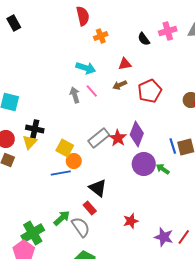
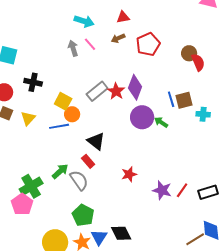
yellow triangle: (30, 142) -> (28, 118), moved

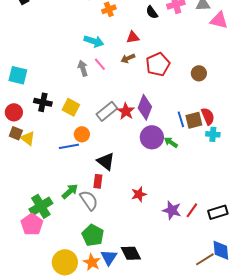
red semicircle: (198, 62) -> (208, 116), moved
yellow square: (63, 101) -> (71, 107), moved
yellow triangle: (28, 118) -> (28, 138), moved, turned -35
red rectangle: (88, 161) -> (98, 181), turned 48

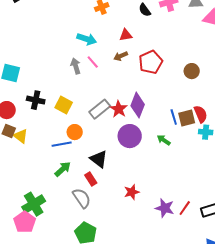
purple circle: (152, 137) -> (130, 136), moved
red rectangle: (98, 181) -> (91, 179), turned -40
green arrow: (70, 191) -> (63, 169), moved

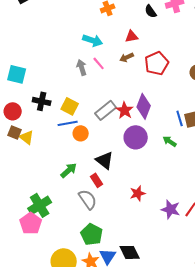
blue line: (62, 144) -> (68, 123), moved

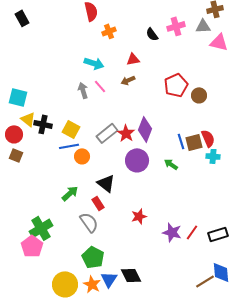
red pentagon: (157, 63) -> (176, 85), moved
yellow triangle: (27, 137) -> (28, 119), moved

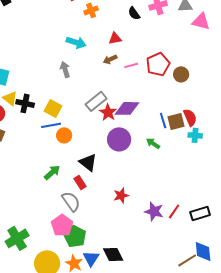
pink line: (100, 86) -> (131, 65), moved, turned -64
purple diamond: (145, 129) -> (127, 108), turned 70
gray rectangle: (107, 133) -> (96, 101), moved
green cross: (41, 228) -> (17, 238), moved
pink pentagon: (32, 246) -> (62, 225), moved

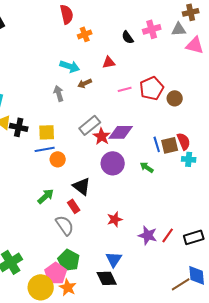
brown arrow: (110, 59) -> (85, 83), moved
yellow square: (53, 108) -> (47, 132), turned -30
pink pentagon: (62, 225) -> (56, 273), moved
blue triangle: (91, 258) -> (114, 259), moved

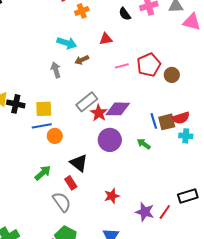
red semicircle: (184, 141) -> (181, 118), turned 96
black rectangle: (194, 237) -> (188, 196), moved

